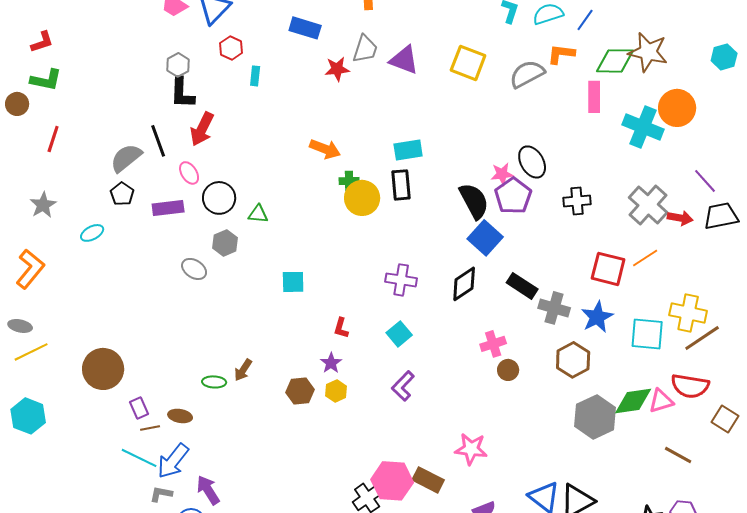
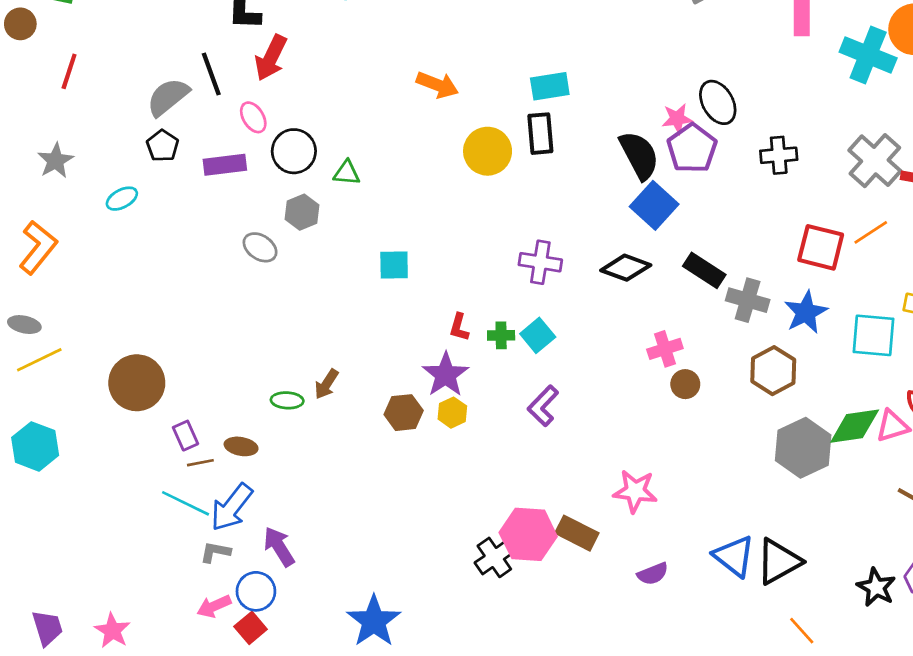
green cross: (349, 181) -> (501, 335), moved
black diamond: (464, 284) -> (626, 268), turned 54
purple star: (331, 363) -> (446, 375), size x1.6

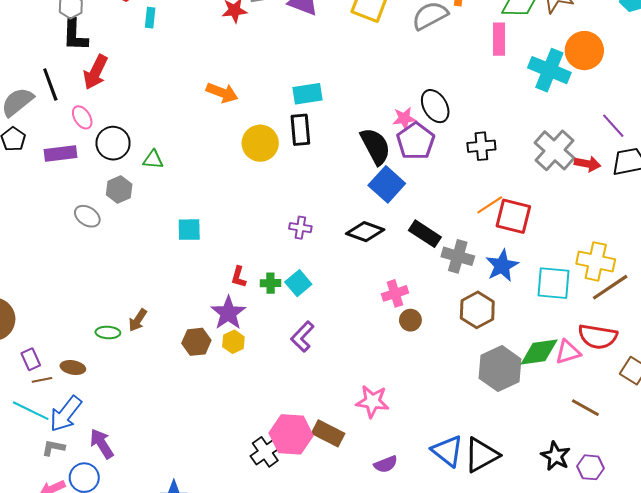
orange line: (871, 232) -> (490, 205), moved
purple cross: (540, 262) -> (300, 228), size x0.7
black star: (876, 587) -> (556, 456), moved

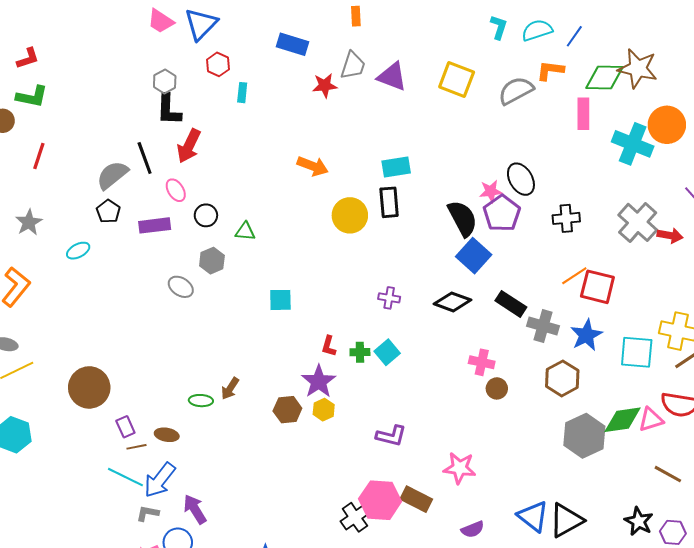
black circle: (113, 143) -> (206, 215), size x0.7
pink cross: (395, 293) -> (482, 362), turned 30
purple L-shape: (302, 337) -> (391, 436), moved, turned -120

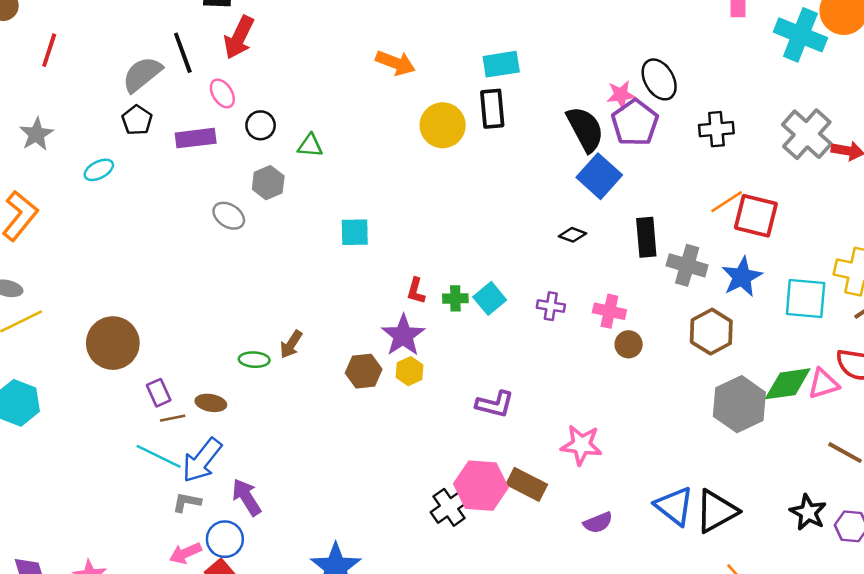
purple cross: (389, 298) -> (551, 306), moved
black diamond: (453, 302) -> (573, 235), size x0.6
black rectangle: (511, 304) -> (646, 237), turned 52

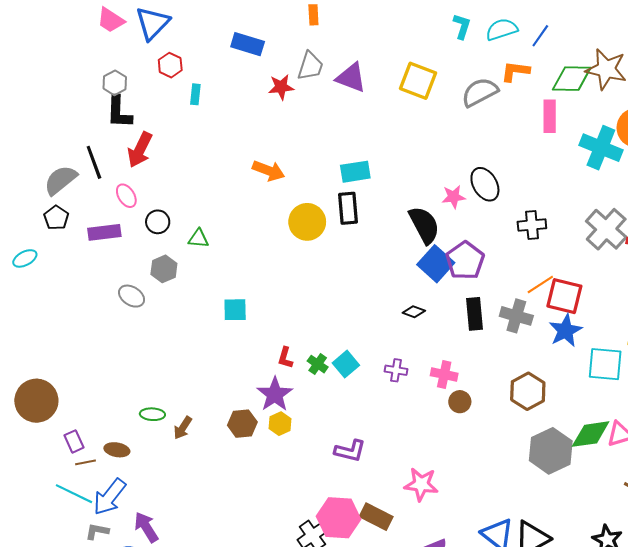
purple pentagon: (635, 123) -> (465, 261), moved
gray cross: (687, 265) -> (516, 316), moved
blue star: (742, 277) -> (565, 331), moved
green cross: (455, 298) -> (318, 364), turned 36
brown arrow: (291, 344) -> (183, 428), moved

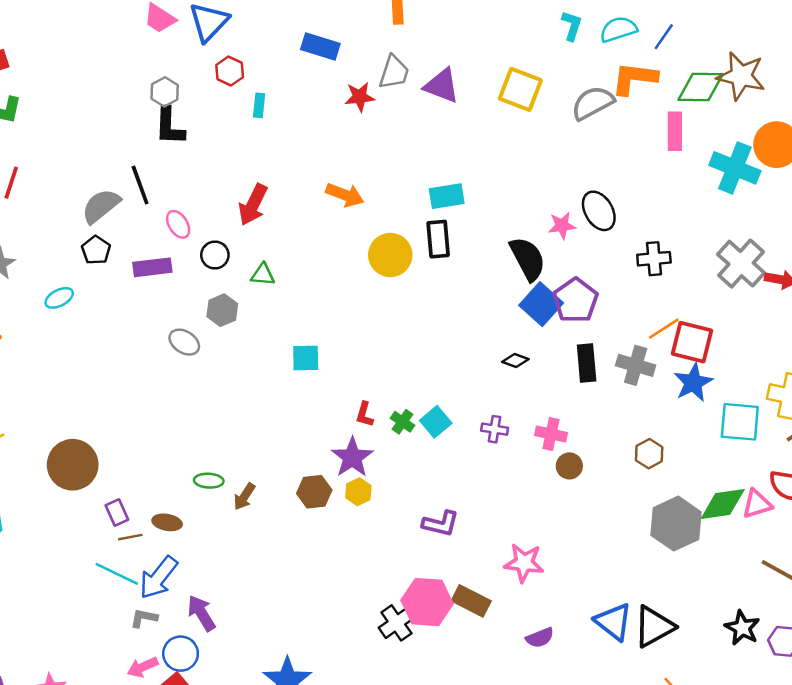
orange L-shape: (515, 71) -> (634, 78), size x1.4
red arrow: (140, 150) -> (253, 205), moved
brown hexagon: (528, 391) -> (649, 454), size x0.7

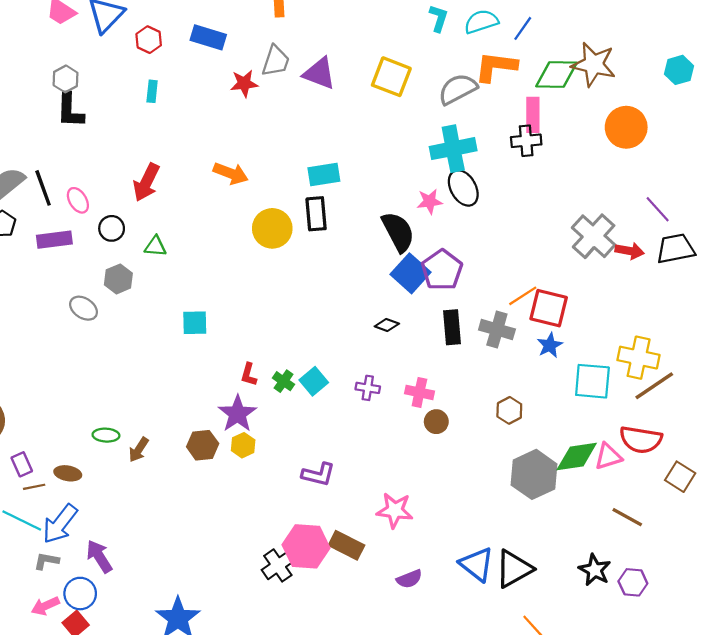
red hexagon: (230, 71) -> (149, 40), moved
cyan cross: (735, 168) -> (453, 149), moved, turned -33
black line: (140, 185) -> (43, 188), moved
black cross: (654, 259) -> (526, 141), moved
blue star: (693, 383) -> (550, 345), size x0.7

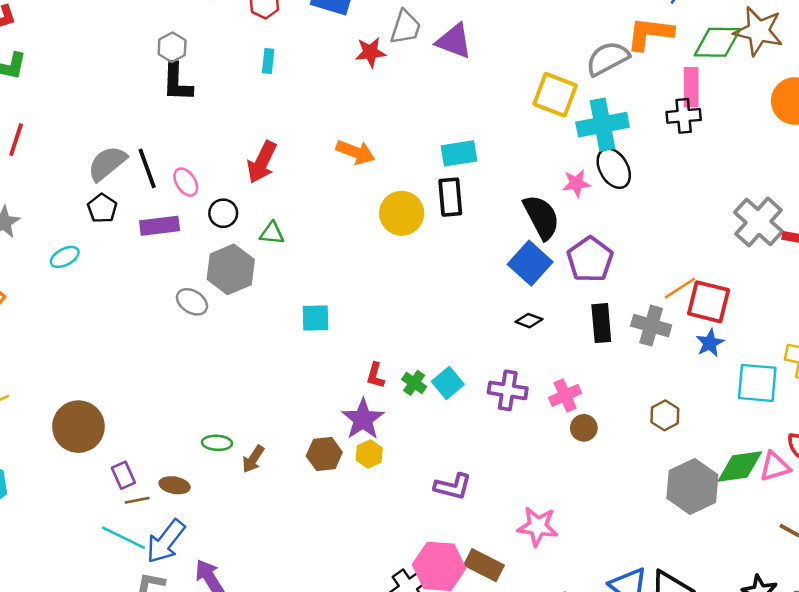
yellow square: (391, 77) -> (555, 95), moved
blue square: (410, 273) -> (530, 263), moved
gray hexagon: (118, 279) -> (231, 269), size x1.5
purple cross: (368, 388) -> (508, 390), size x1.4
pink cross: (419, 392) -> (565, 395), turned -36

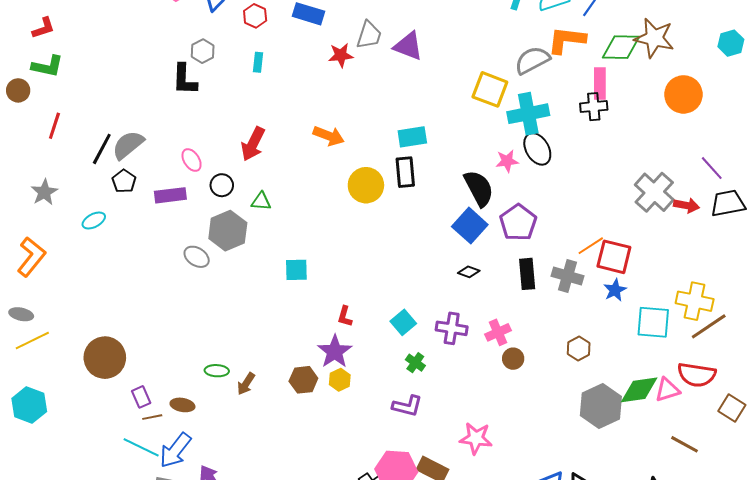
gray hexagon: (172, 47) -> (203, 51), moved
black line: (147, 168) -> (102, 149), moved, turned 48
green cross: (414, 383) -> (415, 363), moved

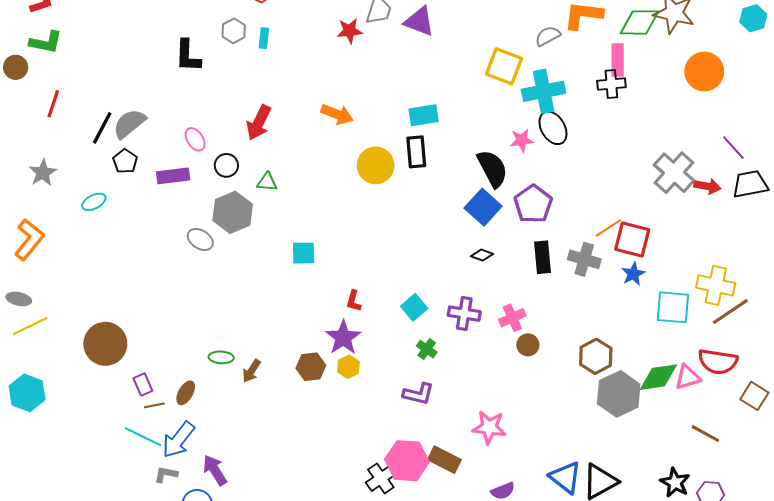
gray hexagon: (203, 51) -> (234, 31), moved
gray semicircle: (532, 60) -> (548, 36), size x0.7
brown hexagon: (579, 349) -> (596, 356), moved, size x1.4
brown ellipse: (182, 405) -> (186, 393), turned -70

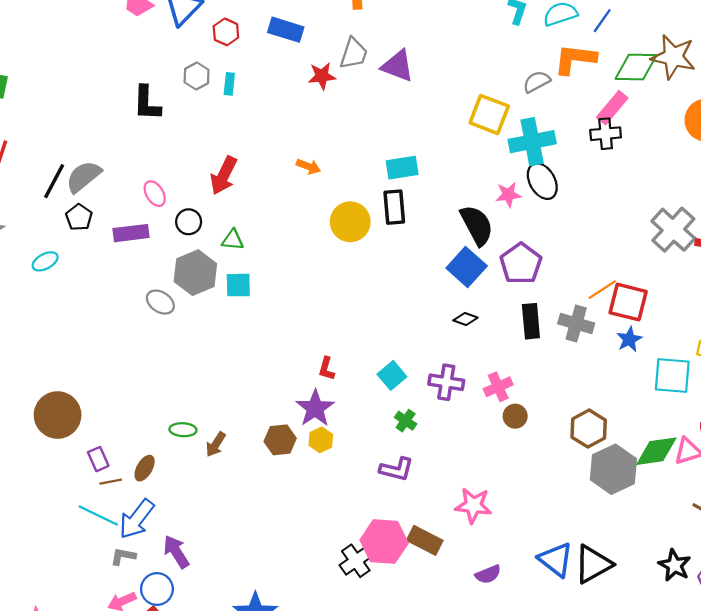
pink rectangle: (618, 60) -> (612, 108), turned 40
orange arrow: (337, 114) -> (308, 166), size x0.7
cyan square: (304, 253) -> (238, 285), moved

